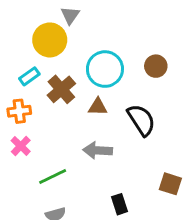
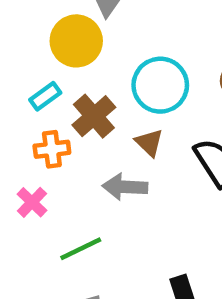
brown triangle: (98, 107) -> (149, 143), turned 42
orange cross: (19, 111) -> (52, 149), moved
gray arrow: (98, 150) -> (125, 187), moved

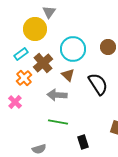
orange cross: (52, 149) -> (24, 78), turned -35
green line: (81, 249) -> (58, 122), moved, turned 36

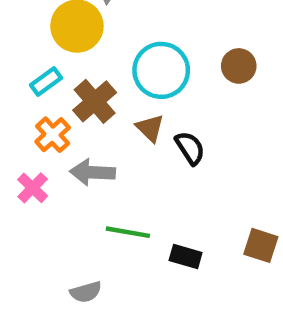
black semicircle: (98, 84) -> (190, 148), moved, size x0.7
gray arrow: (57, 95) -> (92, 172), moved
black rectangle: (83, 142) -> (186, 257), moved, turned -56

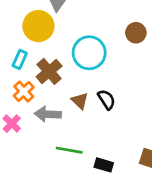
brown circle: (239, 66) -> (136, 33), moved
cyan rectangle: (46, 81) -> (20, 59), turned -30
brown triangle: (150, 128) -> (80, 101), moved

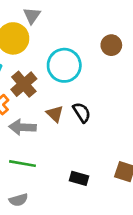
green line: (69, 150) -> (22, 164), moved

